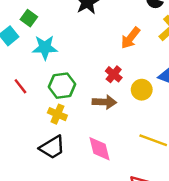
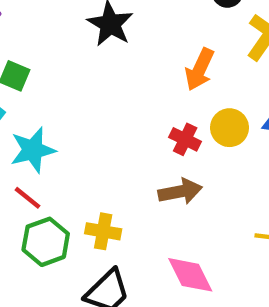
cyan star: (45, 48) -> (33, 150), moved
green hexagon: (62, 86) -> (46, 242), moved
yellow circle: (142, 90) -> (229, 128), moved

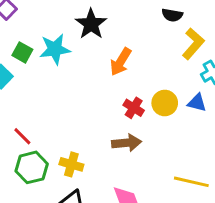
orange arrow: (200, 69) -> (121, 62), moved
cyan star: (33, 150) -> (55, 49), moved

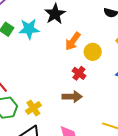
yellow circle: (165, 103) -> (93, 52), moved
yellow cross: (71, 164) -> (33, 108), turned 35

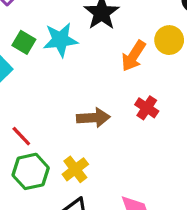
yellow circle: (93, 52) -> (169, 40), moved
brown arrow: (72, 97) -> (93, 118), moved

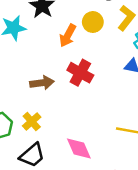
red cross: (147, 108) -> (80, 73), size x1.5

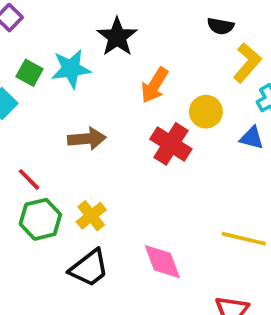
yellow circle: (93, 22) -> (206, 112), moved
brown arrow: (42, 83) -> (87, 139), moved

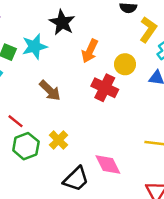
brown arrow: (87, 139) -> (50, 91), turned 55
black trapezoid: (89, 268) -> (76, 179), moved

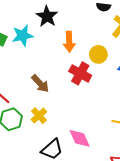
orange arrow: (90, 51) -> (69, 42), turned -30
brown arrow: (50, 91) -> (40, 84), moved

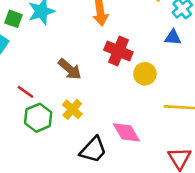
yellow circle: (98, 54) -> (145, 74), moved

